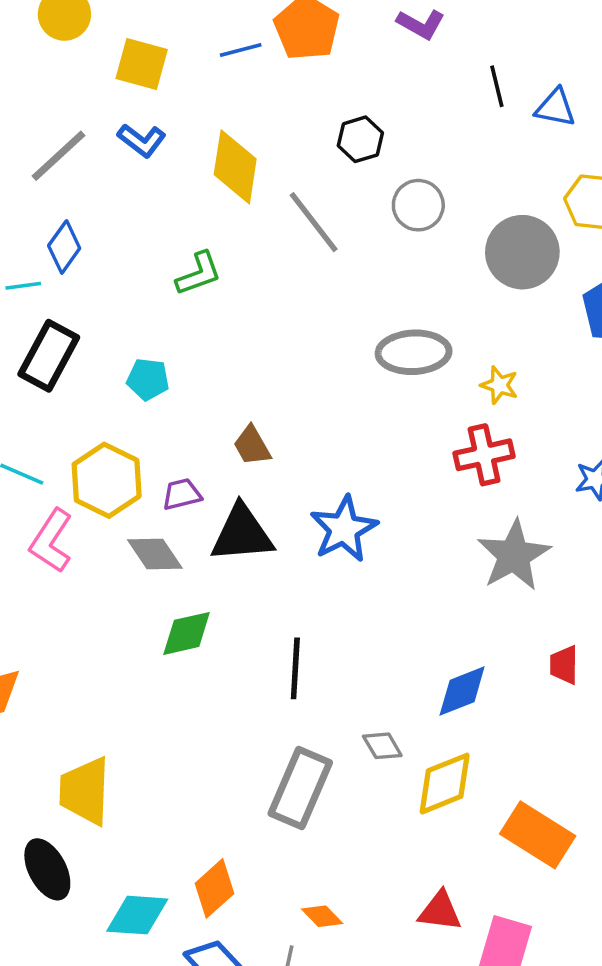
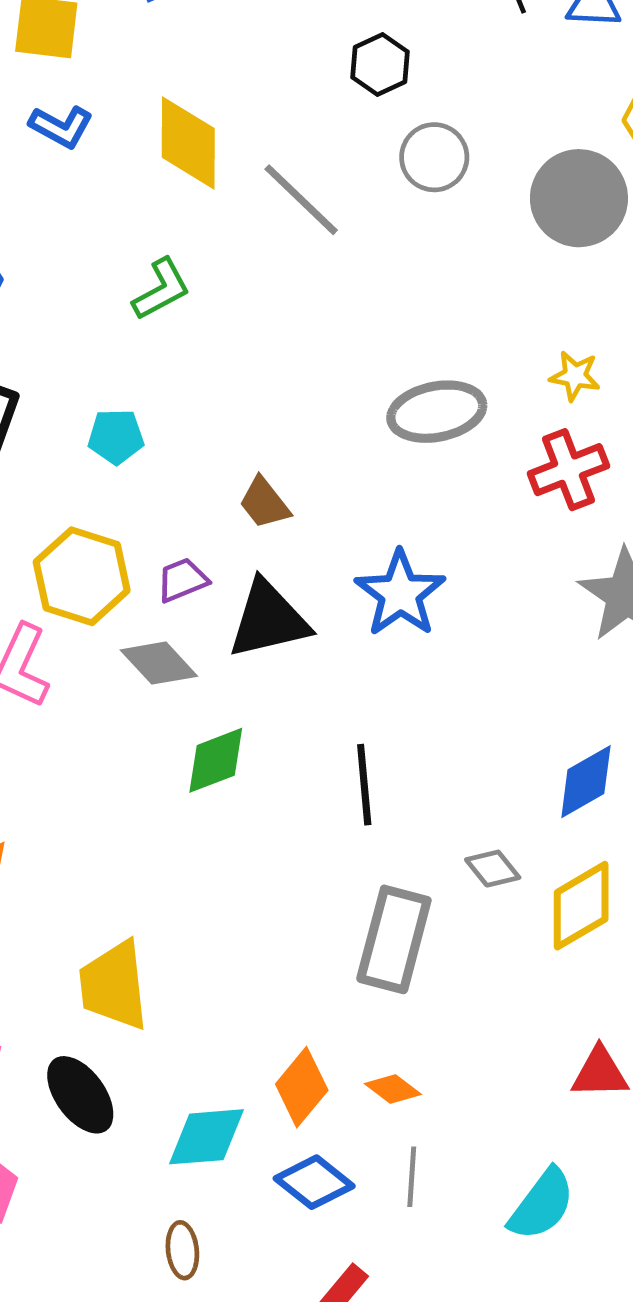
black hexagon: (360, 139) -> (380, 65), moved
gray ellipse: (414, 352) -> (437, 412), moved
orange diamond: (322, 916) -> (393, 1089), moved

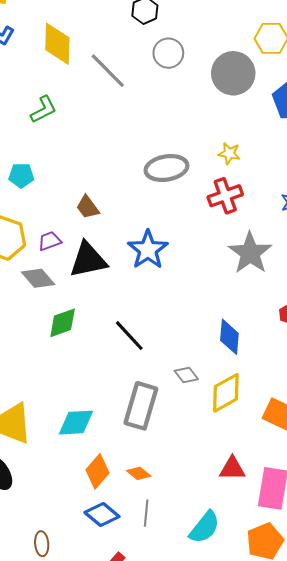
blue diamond: (586, 782) -> (229, 337), turned -57
black line: (364, 785) -> (129, 336), turned -39
cyan diamond: (206, 1137) -> (76, 423), moved

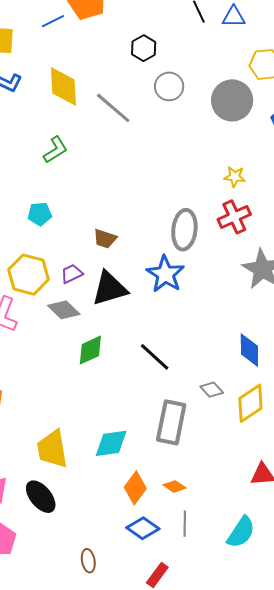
gray ellipse: (166, 168) -> (184, 230), moved, turned -69
brown trapezoid: (88, 207) -> (105, 239), turned -30

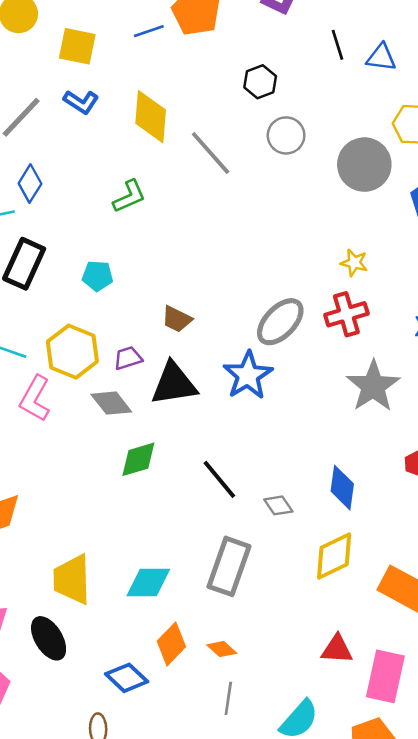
gray ellipse: (184, 230) -> (280, 322), turned 30
gray diamond: (212, 390) -> (278, 505), moved
blue diamond: (143, 528) -> (127, 678), moved

